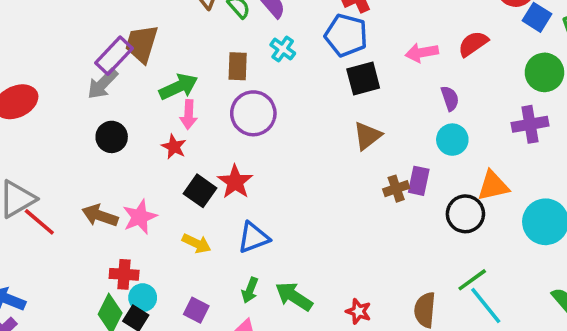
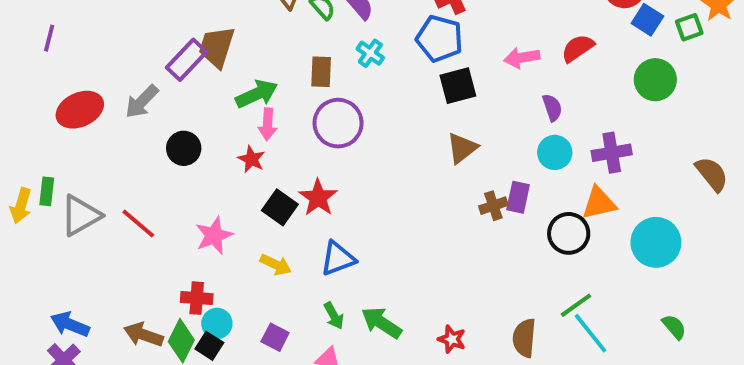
gray arrow: (103, 84) -> (142, 102), moved
purple cross: (530, 124) -> (612, 153), moved
brown arrow: (100, 216) -> (143, 335), moved
red line: (39, 222) -> (138, 223), moved
green arrow: (250, 290) -> (334, 316), turned -50

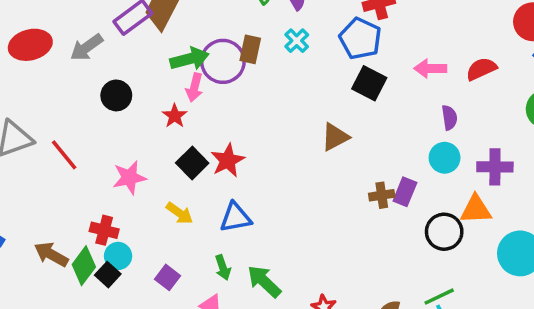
black square: (458, 86) -> (369, 83), turned 32
purple circle: (338, 123) -> (223, 61), moved
brown triangle: (462, 148) -> (335, 137), moved

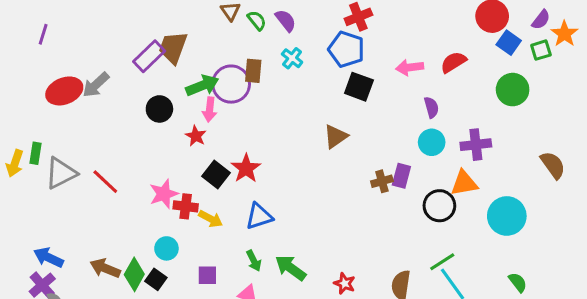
gray arrow: (86, 47) -> (96, 85), moved
black circle: (116, 95) -> (159, 109), moved
red cross: (104, 230) -> (186, 206), moved
cyan circle: (118, 256) -> (166, 248), moved
purple square: (167, 277) -> (207, 275), turned -30

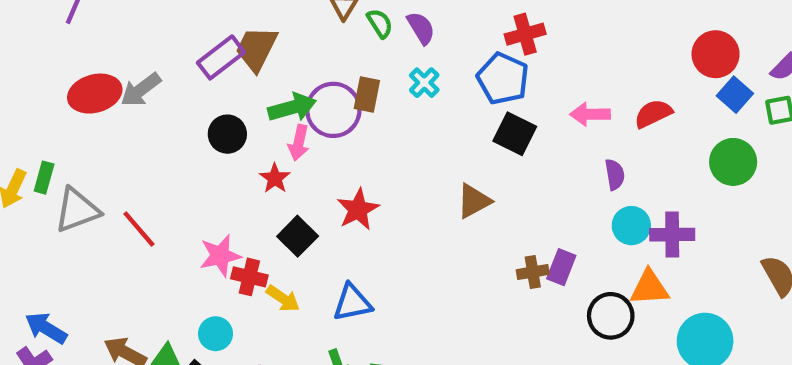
cyan circle: (432, 142) -> (631, 226), moved
red star: (246, 168) -> (358, 209), moved

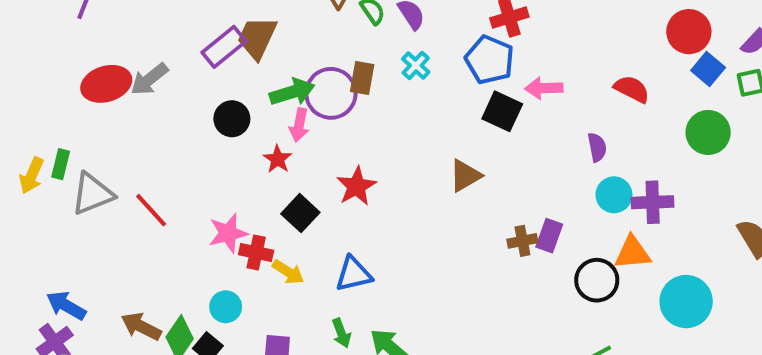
pink arrow: (590, 114) -> (544, 88), moved
red semicircle: (653, 114) -> (632, 89), turned 54

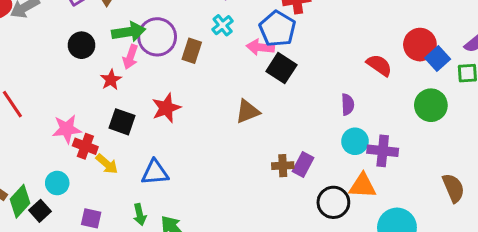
red circle: (689, 32) -> (420, 45), moved
brown rectangle: (362, 78) -> (192, 51), moved
pink arrow: (544, 88) -> (260, 47), moved
black square: (300, 213) -> (122, 122), turned -32

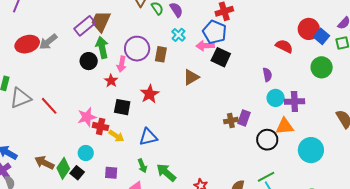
green arrow: (129, 32) -> (102, 47), moved, turned -85
brown triangle: (247, 111) -> (191, 77), moved

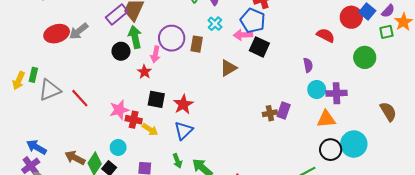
blue square: (322, 36) -> (367, 11), moved
red star: (150, 94) -> (183, 104), moved
blue triangle: (148, 137) -> (184, 131), turned -30
black circle: (267, 140) -> (331, 150), moved

